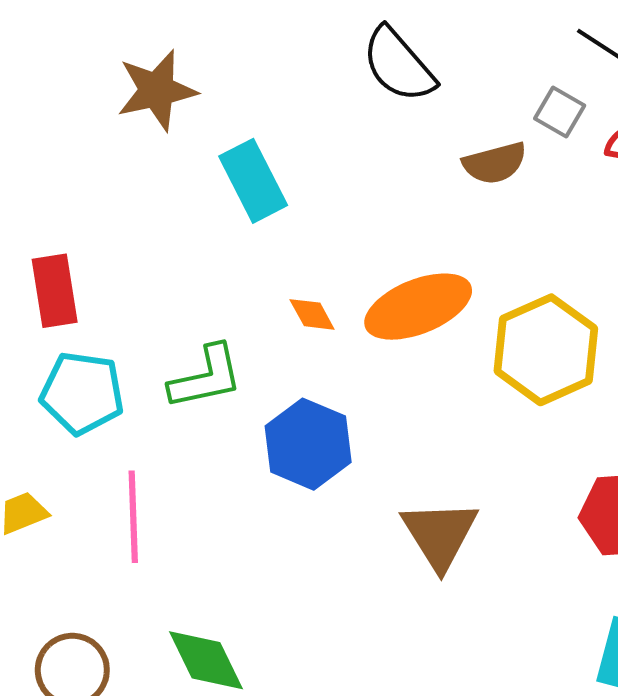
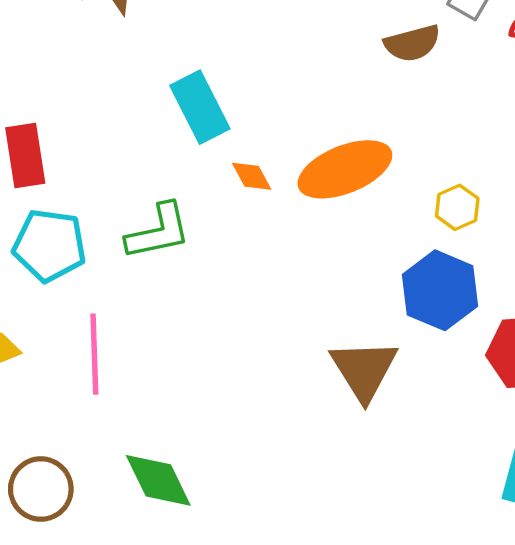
cyan rectangle: (253, 181) -> (200, 107), moved
yellow hexagon: (546, 350) -> (457, 207), size x0.5
blue hexagon: (308, 444) -> (440, 290), moved

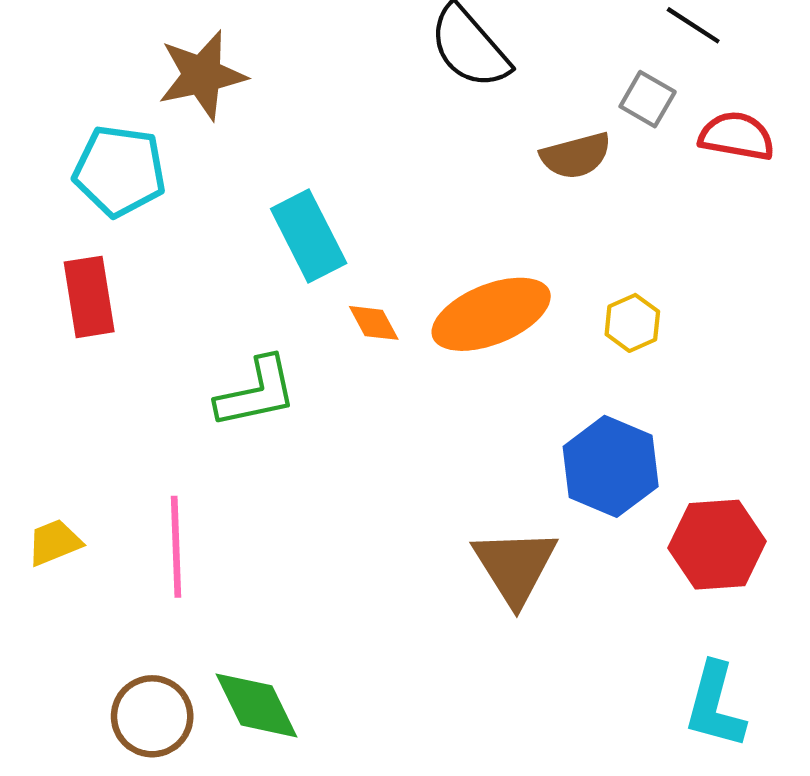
yellow hexagon: (457, 207) -> (632, 323), moved
cyan pentagon: (49, 245) -> (120, 171), moved
brown circle: (41, 489) -> (152, 716), moved

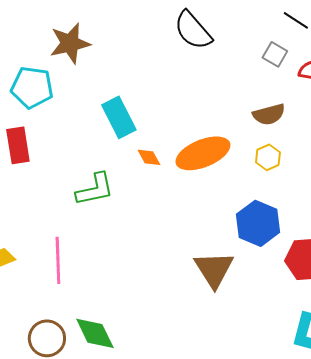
brown semicircle: (576, 156) -> (269, 114), moved

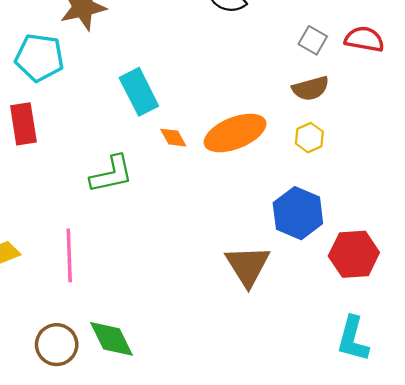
gray square: (275, 54) -> (313, 40), moved

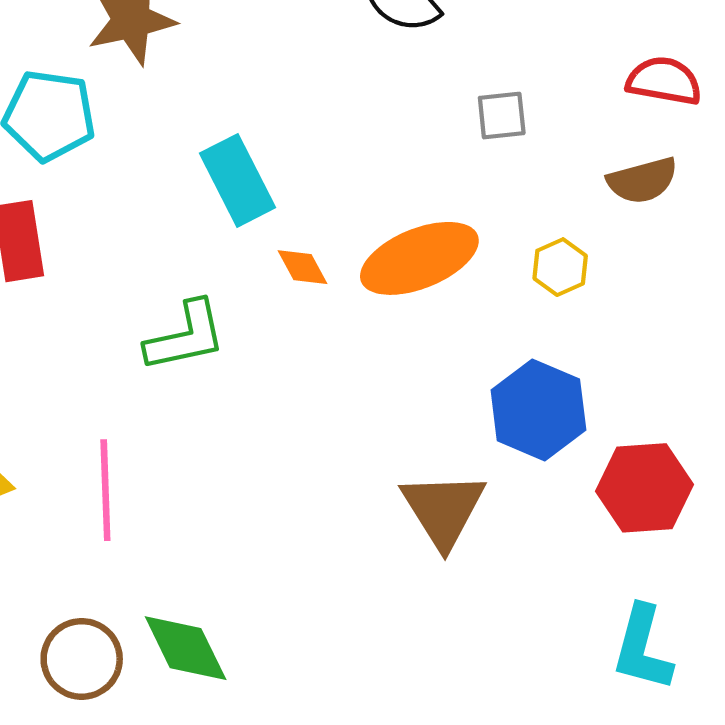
gray square: (313, 40) -> (502, 116), moved, turned -36
brown semicircle: (311, 88) -> (642, 180), moved

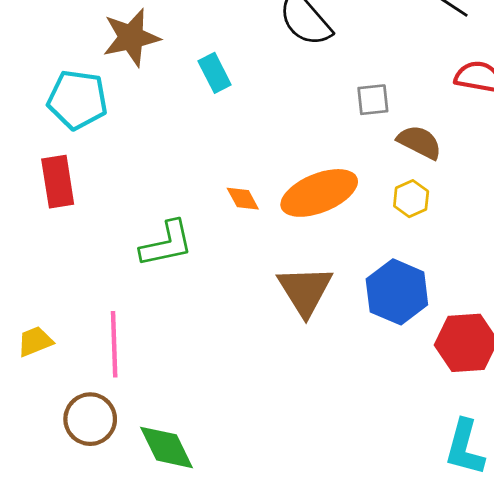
cyan rectangle: (238, 180) -> (215, 73), moved, size x0.7
brown semicircle: (642, 180) -> (420, 142), moved, turned -138
brown triangle: (443, 510) -> (305, 291), moved
brown circle: (82, 659) -> (90, 419), moved

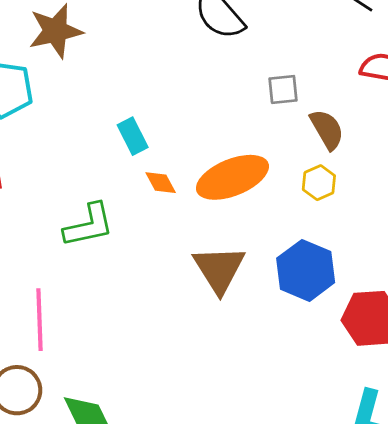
cyan rectangle: (215, 73) -> (133, 136), moved
brown semicircle: (420, 142) -> (327, 129), turned 33

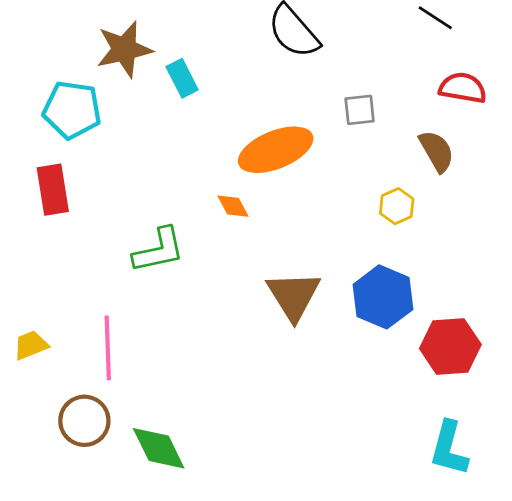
brown semicircle: (327, 129) -> (437, 151), moved
cyan rectangle: (133, 136) -> (182, 78), moved
orange ellipse: (232, 177) -> (276, 150), moved

